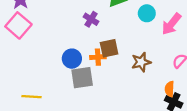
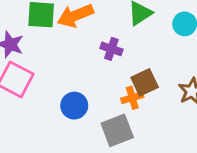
blue circle: (72, 59) -> (74, 106), moved

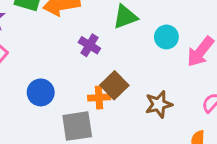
brown square: (145, 82) -> (114, 85), turned -32

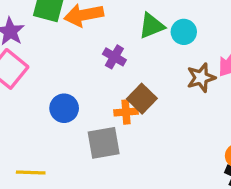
cyan circle: (166, 37) -> (184, 32), moved
brown star: (159, 104) -> (201, 78), moved

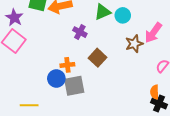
blue circle: (64, 108) -> (56, 78), moved
orange cross: (126, 112) -> (67, 65), moved

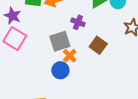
orange cross: (67, 65) -> (70, 56), turned -32
gray square: (74, 86) -> (60, 41), moved

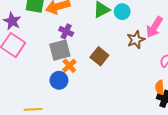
purple cross: (78, 22) -> (66, 31), moved

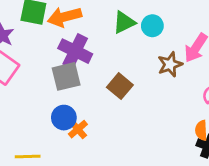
purple cross: (66, 31) -> (75, 51), size x1.6
orange cross: (69, 66) -> (78, 129), moved

